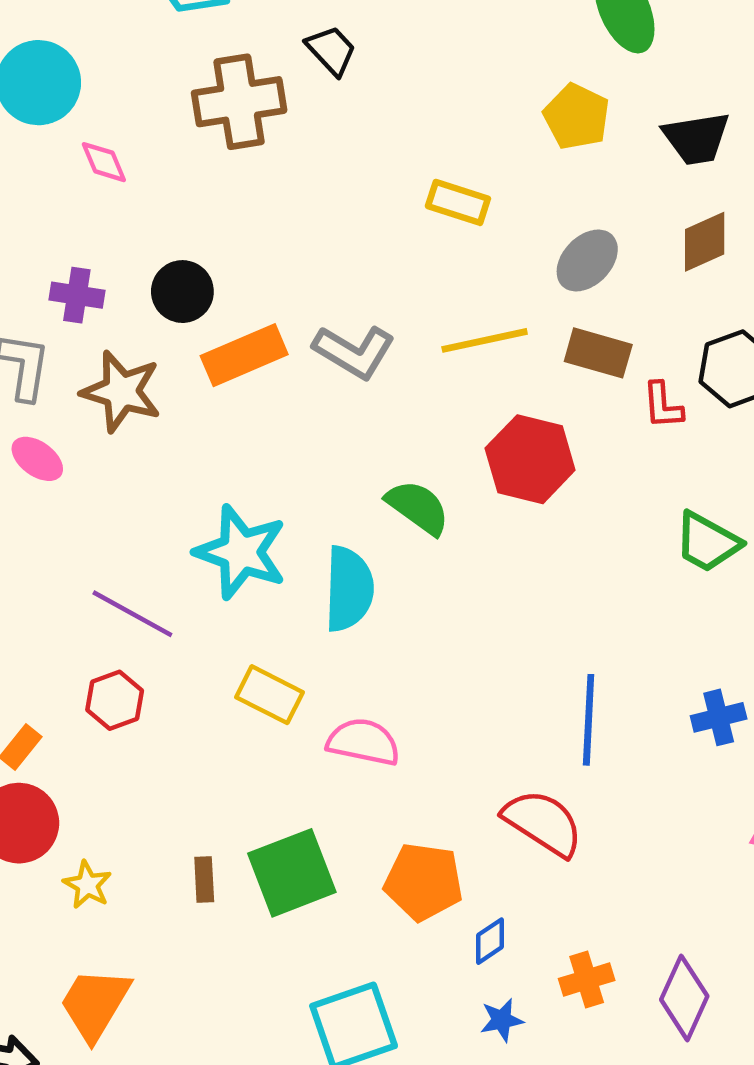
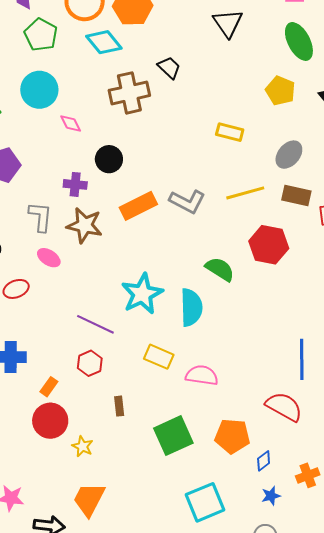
black circle: (182, 292) -> (109, 159), moved
purple cross: (77, 295) -> (75, 184), moved
cyan star: (241, 552) -> (142, 294), turned 30
brown rectangle: (204, 880) -> (119, 406), moved

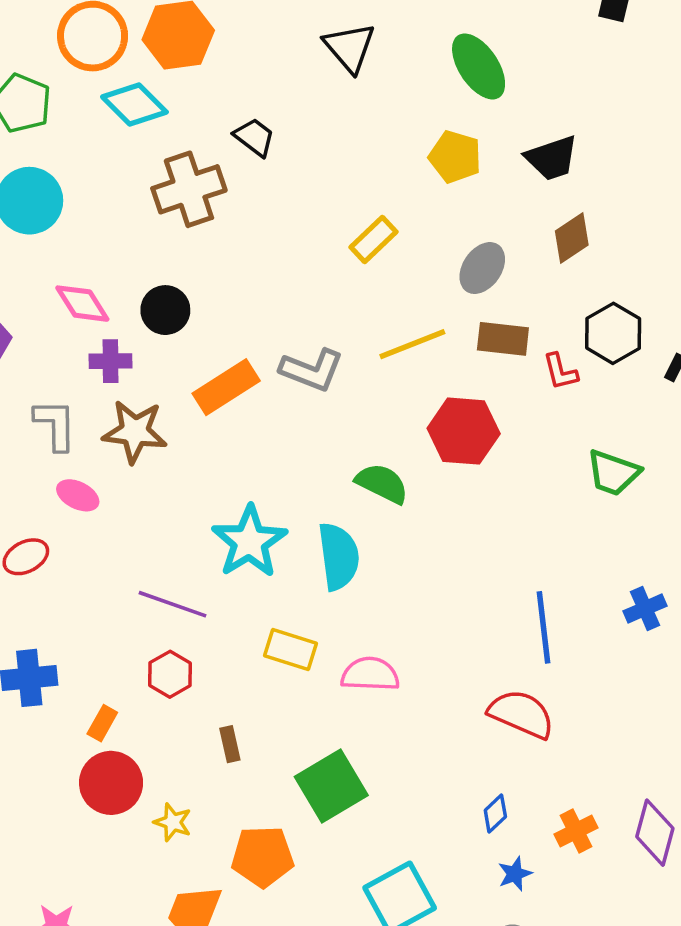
pink diamond: (71, 123) -> (82, 304), moved, size x1.4
yellow rectangle: (230, 132) -> (373, 239), turned -52
orange pentagon: (232, 436) -> (263, 857), moved

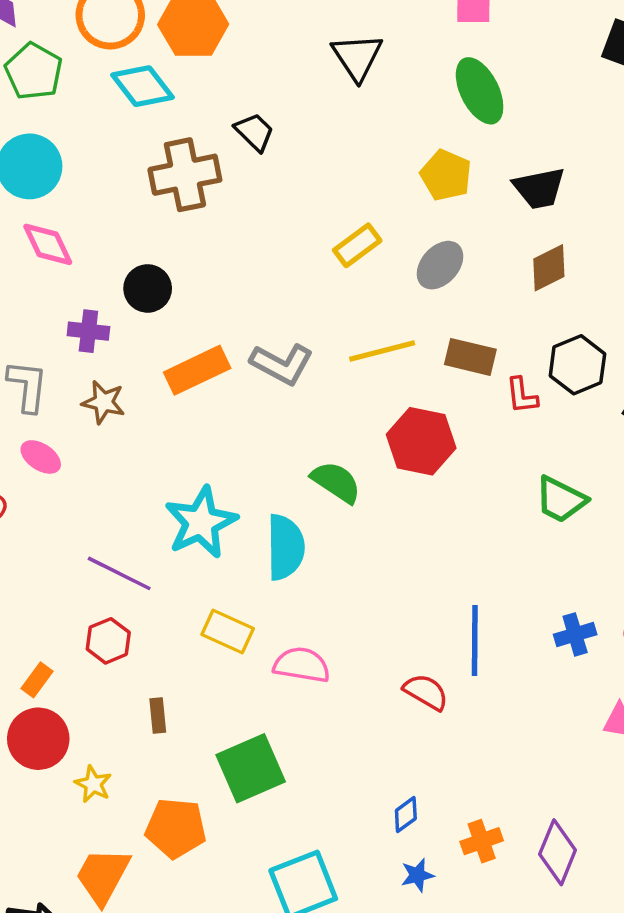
gray ellipse: (482, 268) -> (440, 265), moved
pink diamond: (82, 304) -> (48, 244), moved
brown star: (135, 432) -> (103, 402), size x0.7
red semicircle: (521, 714) -> (426, 692), moved, size x0.7

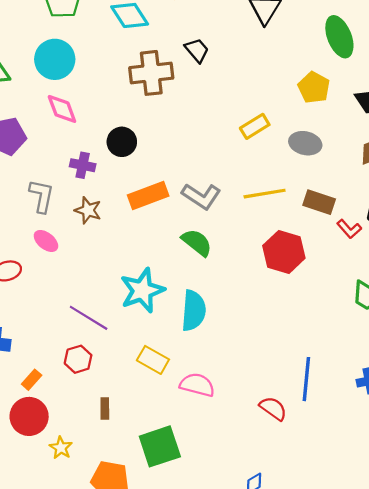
gray ellipse: (440, 265) -> (305, 143), turned 56
red L-shape: (522, 395) -> (349, 229), turned -40
green semicircle: (336, 482) -> (197, 242), moved

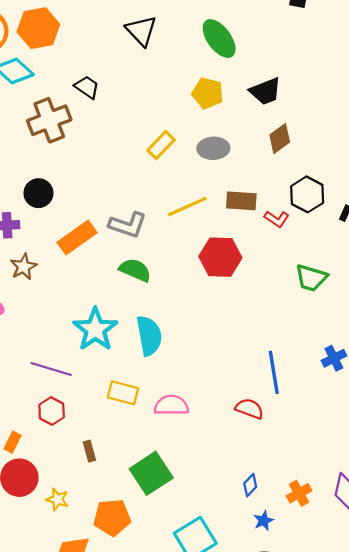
brown star: (88, 210) -> (24, 267), turned -30

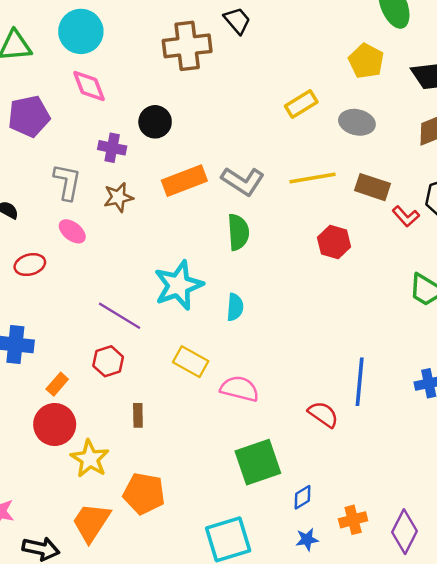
red hexagon: (220, 257) -> (334, 242), size x0.7
green semicircle: (135, 270) -> (238, 232), turned 48
cyan semicircle: (149, 336) -> (235, 307), size x0.6
green square: (151, 473) -> (258, 462), moved
yellow star: (57, 499) -> (90, 459), size x1.5

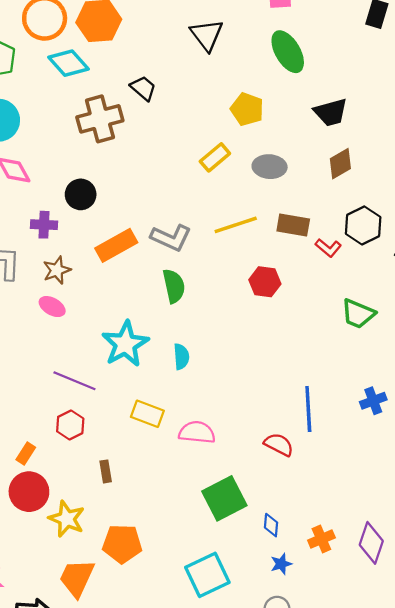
yellow pentagon: (366, 61) -> (247, 109), moved
pink ellipse: (72, 231) -> (52, 307), moved
blue diamond: (303, 497) -> (271, 525), turned -45

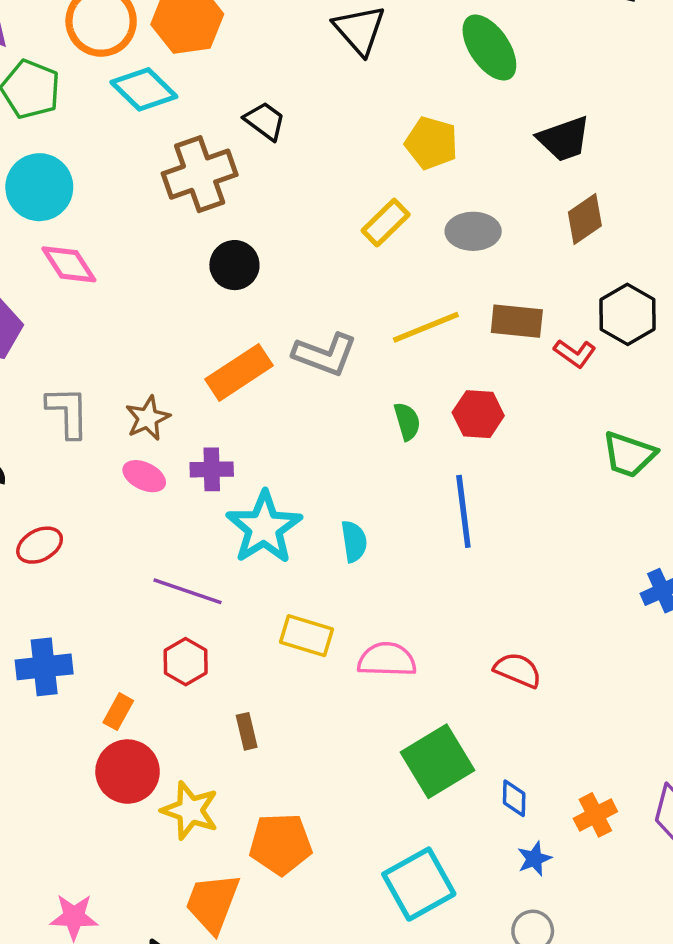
black circle: (81, 194) -> (234, 265), moved
purple cross: (44, 225) -> (212, 469), moved
green semicircle: (174, 286) -> (407, 421), moved, size x0.7
blue line: (308, 409) -> (463, 511), moved

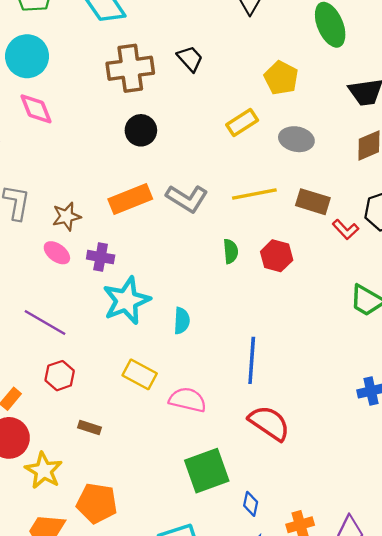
black trapezoid: (265, 121) -> (190, 59), moved
blue line: (463, 511) -> (252, 360), moved
purple line: (188, 591) -> (45, 322), moved
red semicircle: (518, 670) -> (269, 423), size x1.4
brown rectangle: (247, 731) -> (90, 427), turned -70

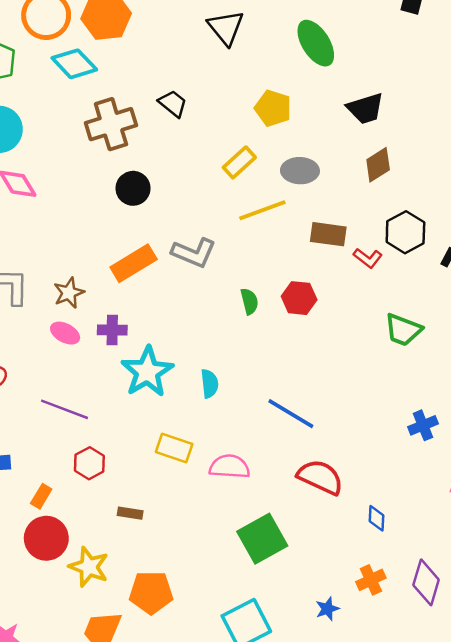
yellow line: (254, 194) -> (262, 210), moved
blue line: (252, 360) -> (291, 414), turned -54
blue diamond: (251, 504) -> (377, 518), moved

